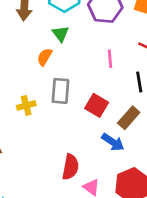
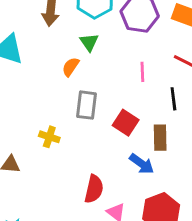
yellow cross: (26, 105) -> (49, 137), moved, turned 30
brown rectangle: (129, 118) -> (160, 138), turned -45

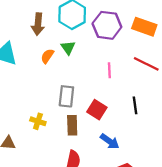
orange semicircle: (71, 67) -> (47, 56), moved
black line: (173, 99) -> (135, 105), moved
brown rectangle: (160, 138) -> (72, 125), moved

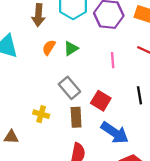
green triangle: (68, 48) -> (71, 49), moved, turned 35
gray rectangle: (66, 96) -> (69, 88), turned -45
blue arrow: (110, 141) -> (115, 133), size x1.4

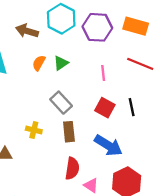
brown arrow: (38, 15) -> (27, 31), turned 105
red square: (101, 101) -> (105, 108), moved

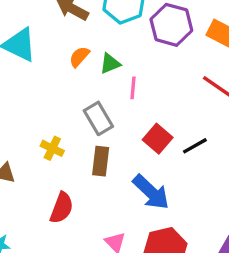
pink line: (103, 73) -> (133, 88), moved
black line: (132, 107) -> (195, 146), turned 60
red semicircle: (72, 168) -> (62, 208), moved

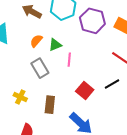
gray rectangle: (98, 118) -> (40, 68), moved
black line: (195, 146) -> (112, 84), moved

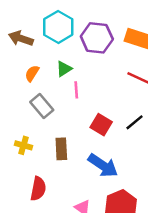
green triangle: (55, 45) -> (64, 69), moved
black line: (112, 84) -> (134, 122), moved

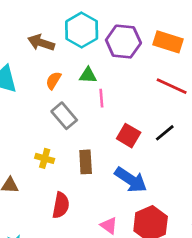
green triangle: (64, 69) -> (88, 75), turned 35

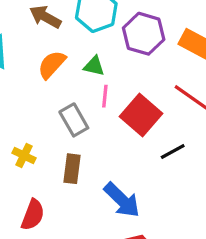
orange semicircle: (53, 80) -> (52, 65), size x1.4
gray rectangle: (64, 116) -> (74, 120), moved
red square: (129, 136) -> (141, 115), moved, size x1.4

